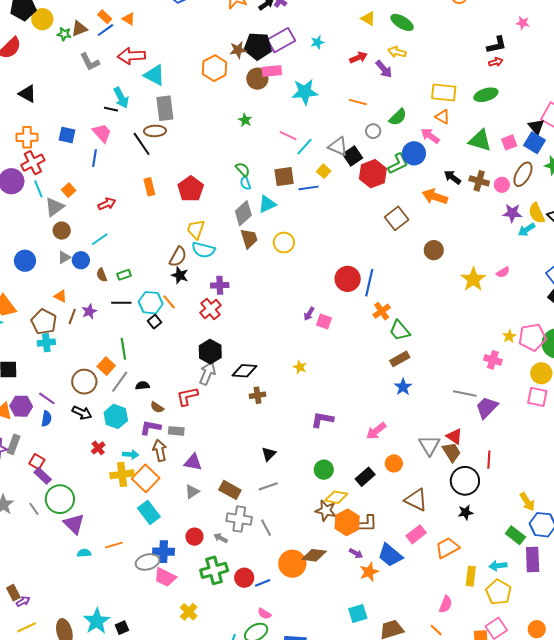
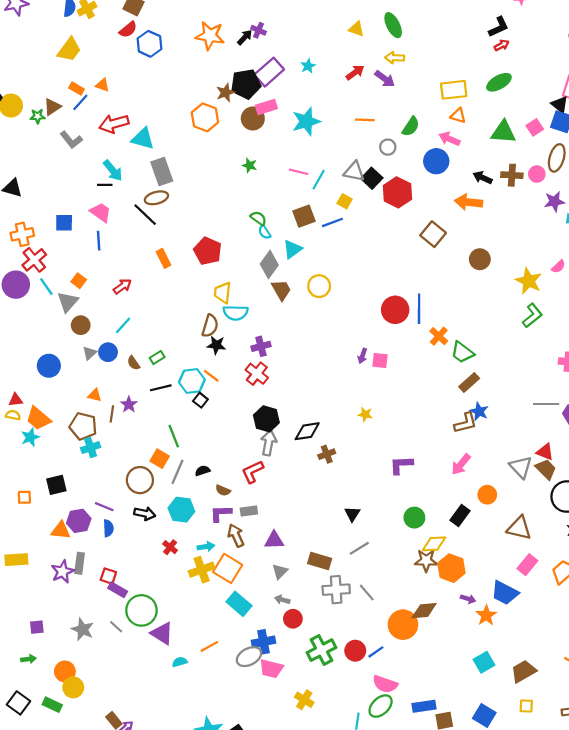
green ellipse: (402, 22) -> (393, 25), turned 45
green L-shape: (398, 164) -> (532, 316), moved
brown L-shape: (366, 524) -> (466, 423), moved
gray arrow: (221, 538) -> (282, 600), moved
pink semicircle: (264, 614) -> (385, 684), size x1.6

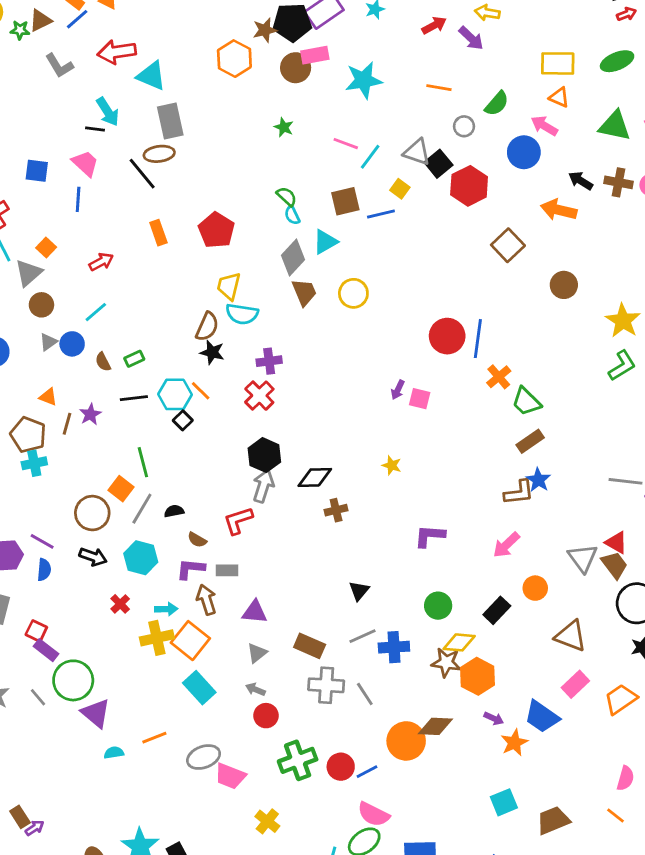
blue cross: (264, 642) -> (394, 647), moved

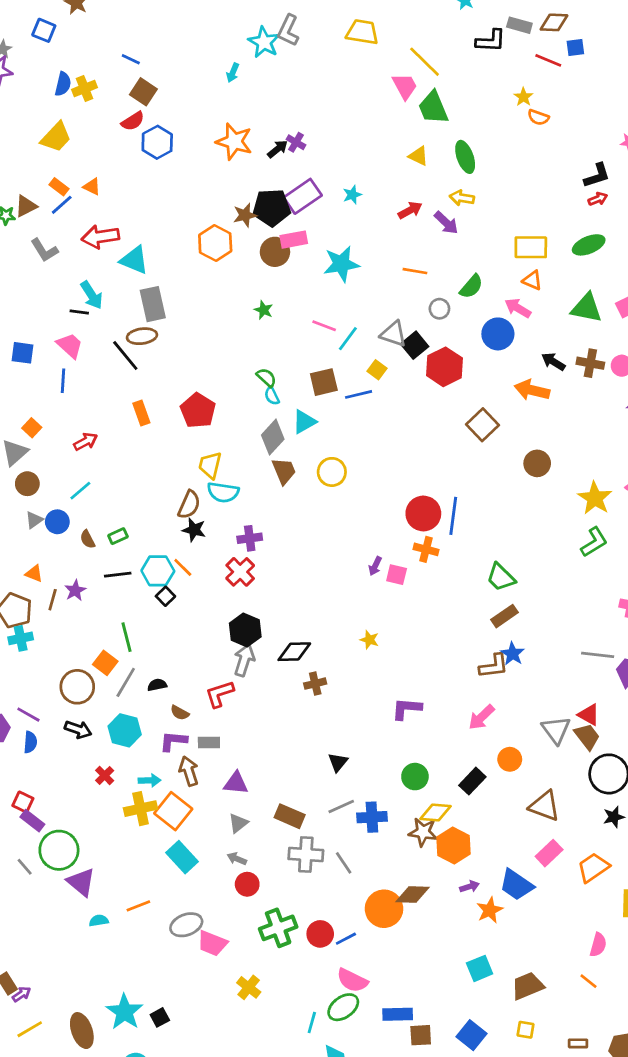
orange cross: (499, 377) -> (426, 549), moved, turned -35
purple arrow: (494, 718) -> (469, 887), turned -42

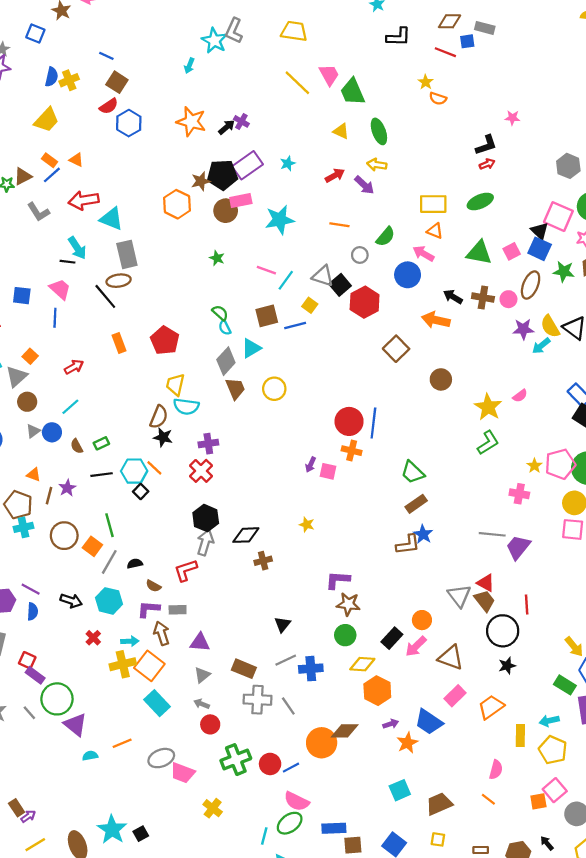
gray rectangle: (519, 25) -> (485, 28), moved
yellow line: (425, 62) -> (297, 83), moved
brown circle: (77, 687) -> (64, 536), moved
pink arrow: (481, 717) -> (416, 646), moved
brown star: (423, 832) -> (348, 604), moved

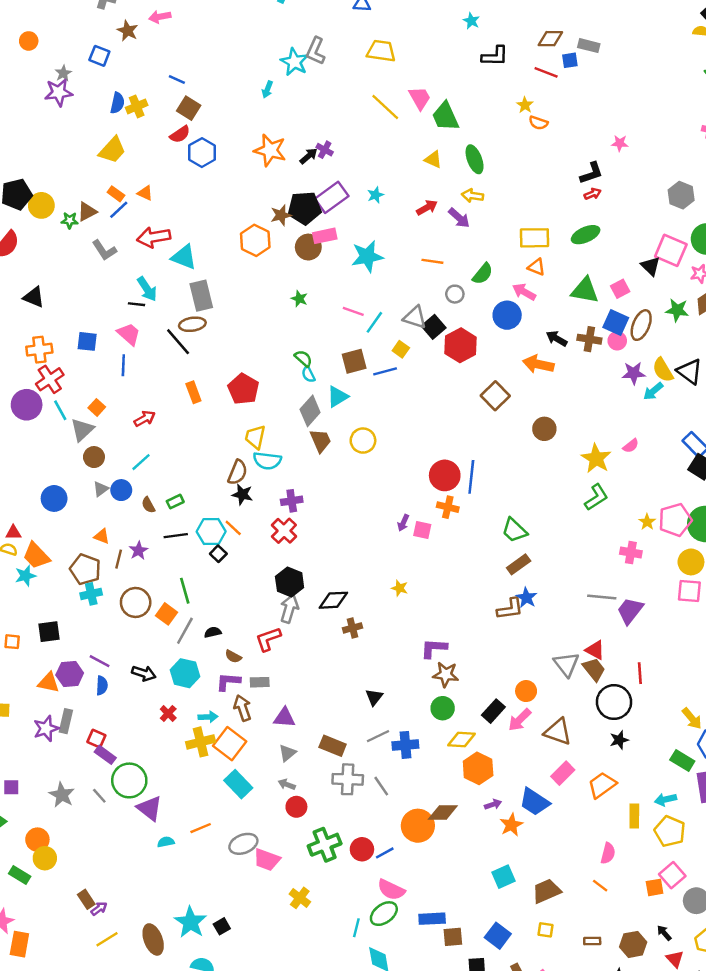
blue square: (540, 249) -> (616, 322), moved

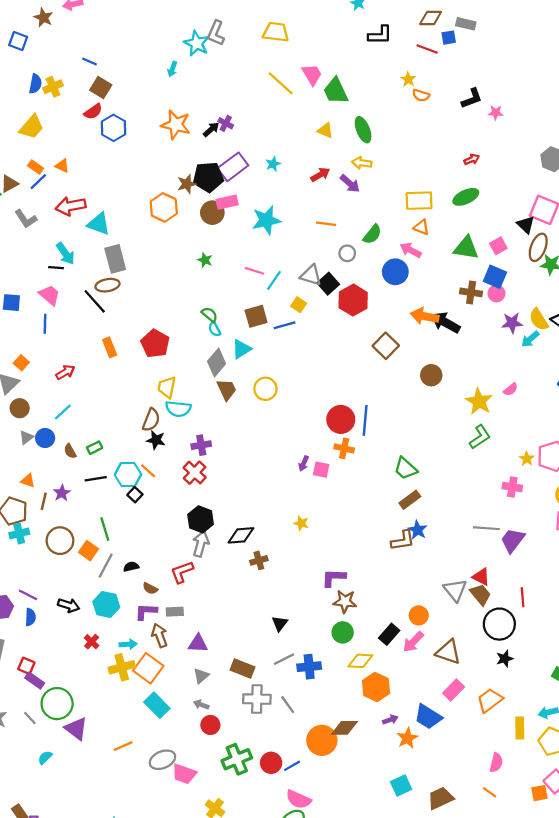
black L-shape: (591, 173) -> (472, 98), moved
brown ellipse: (641, 325) -> (538, 247), moved
black arrow: (557, 339) -> (445, 323), moved, size x1.5
cyan semicircle: (166, 842) -> (45, 757), moved, turned -32

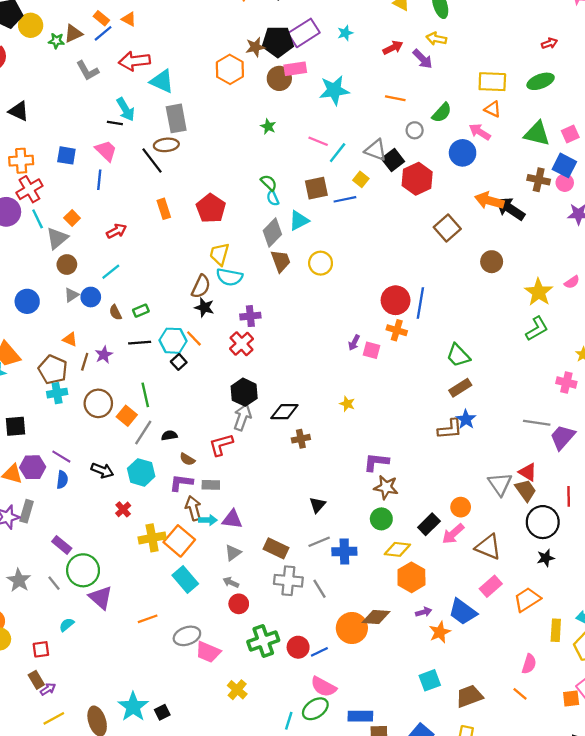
cyan arrow: (128, 644) -> (208, 520), moved
red square: (26, 666) -> (41, 649), moved, turned -35

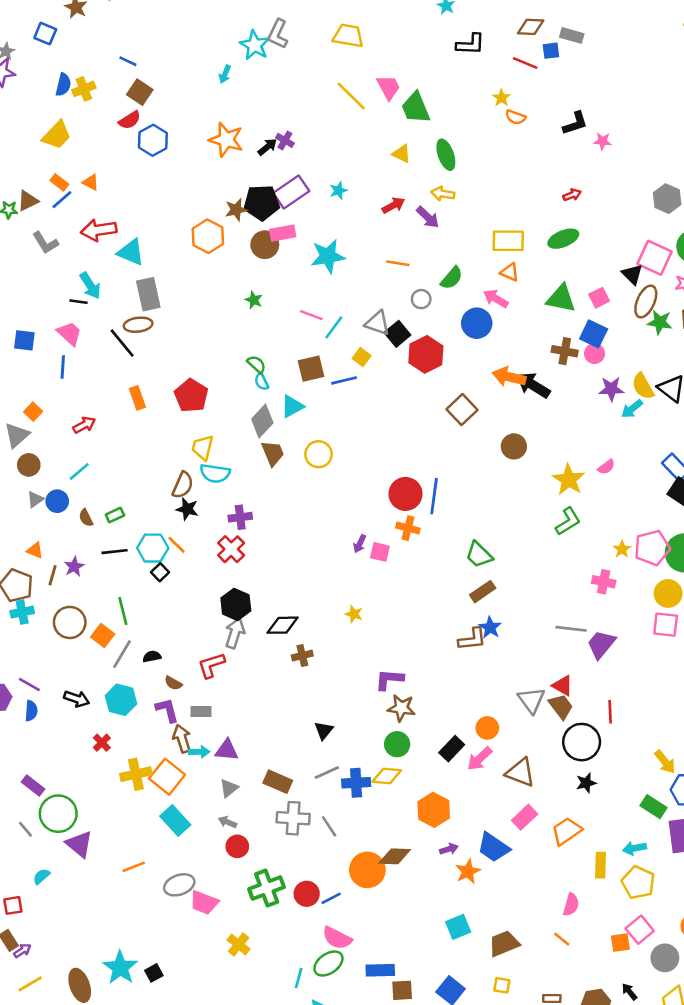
purple L-shape: (181, 483) -> (167, 710), turned 70
yellow diamond: (397, 549) -> (387, 776), moved

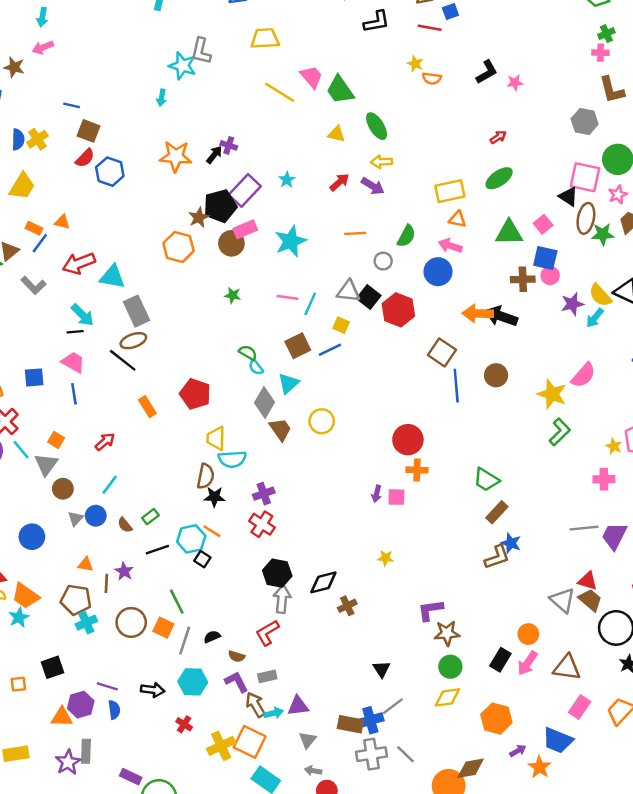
pink semicircle: (606, 467) -> (583, 375), size x1.6
blue line: (434, 496) -> (456, 386), moved
blue cross: (356, 783) -> (370, 720), moved

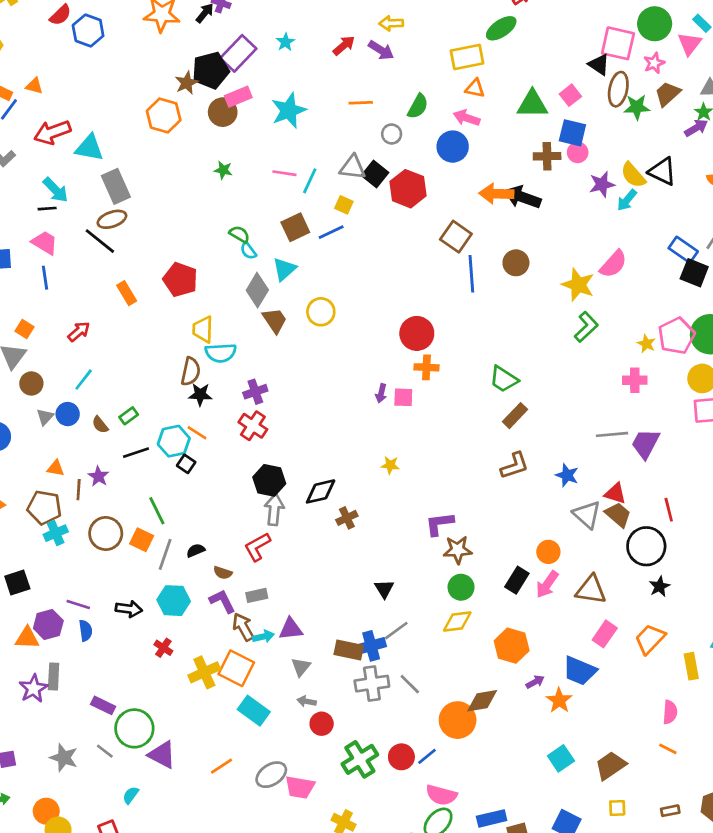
green ellipse: (499, 178) -> (501, 28), moved
blue star: (511, 543) -> (567, 475), moved

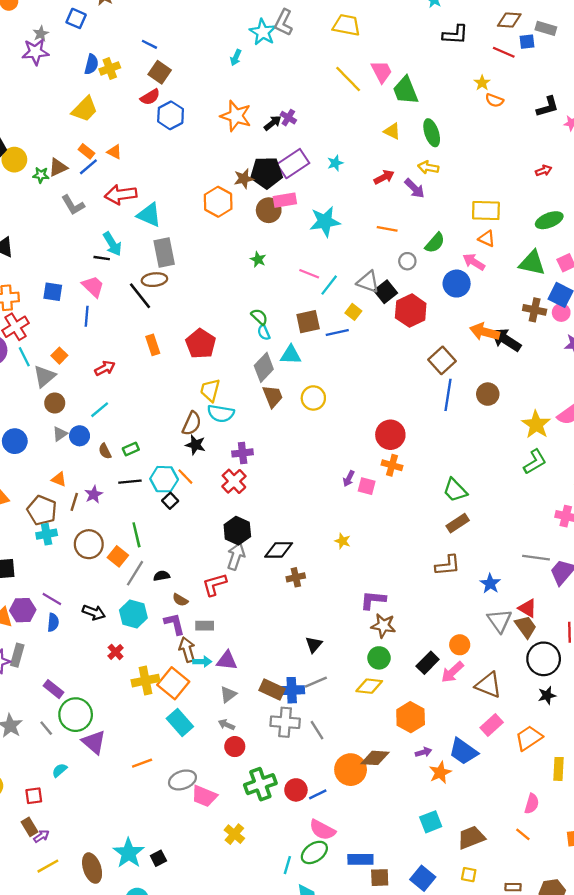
green ellipse: (501, 28) -> (549, 220), moved
cyan triangle: (284, 269) -> (291, 355), turned 30

